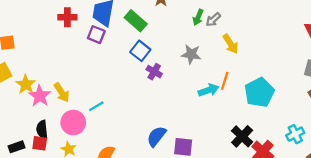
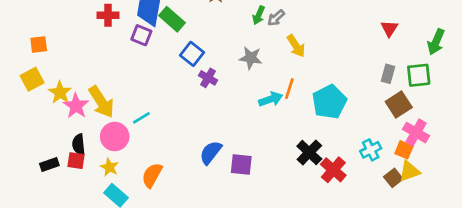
green rectangle: (136, 21) -> (172, 19), moved
yellow arrow: (62, 92) -> (101, 102), size x1.4

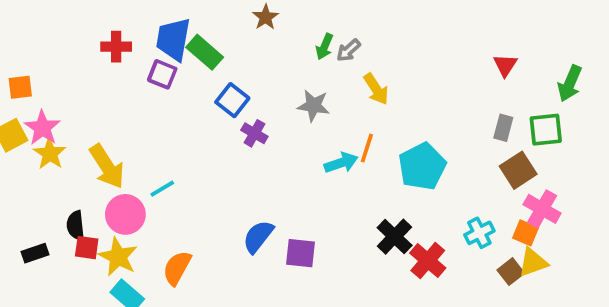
pink star: (76, 106) -> (42, 128), moved
red square: (76, 161) -> (87, 248), moved
yellow star: (109, 167) -> (118, 257), size x1.5

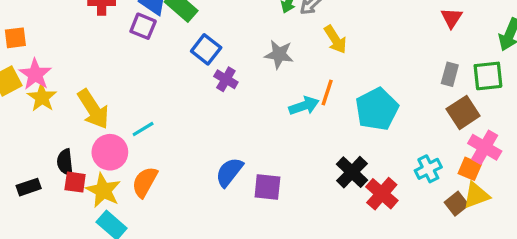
orange semicircle: (177, 268) -> (145, 182), moved

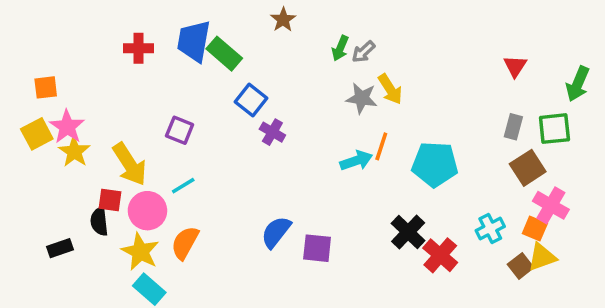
purple square: (143, 26) -> (180, 130), moved
gray star: (279, 54) -> (362, 98), moved
cyan pentagon: (377, 109) -> (435, 164), turned 30
red square: (75, 182) -> (110, 200), moved

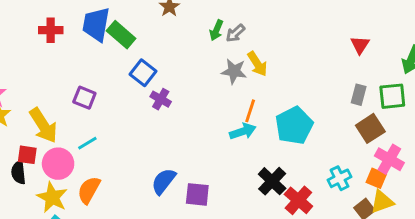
cyan arrow: (356, 161) -> (243, 131), moved
cyan pentagon: (435, 164) -> (294, 126), turned -30

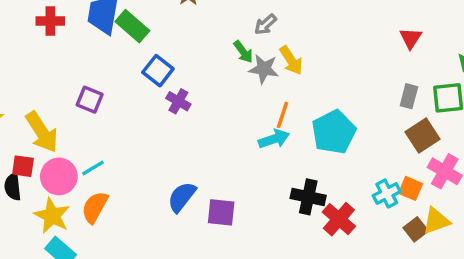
green arrow: (216, 30) -> (243, 52), moved, turned -60
cyan line: (87, 143) -> (93, 168), moved
orange square: (376, 178) -> (411, 188), moved
black cross: (272, 181) -> (308, 197), turned -32

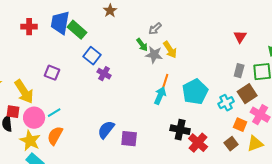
cyan arrow: (274, 139) -> (160, 96), turned -48
cyan cross: (387, 194) -> (226, 103), moved
brown square: (416, 229) -> (231, 144), moved

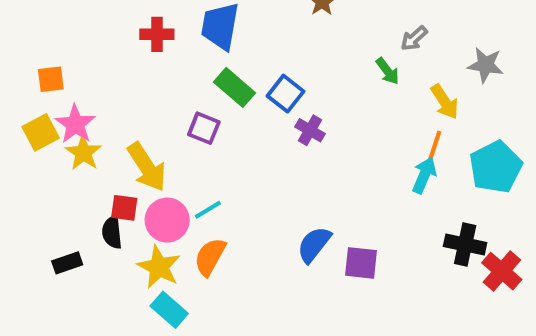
green rectangle: (77, 30) -> (234, 87), moved
yellow arrow: (170, 50) -> (445, 102), moved
gray star: (154, 55) -> (485, 65), moved

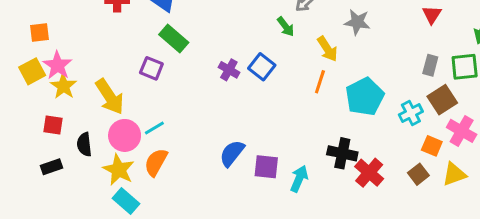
blue square: (285, 94) -> (262, 67), moved
cyan arrow: (424, 175) -> (299, 179), moved
red square: (124, 208) -> (53, 125), moved

